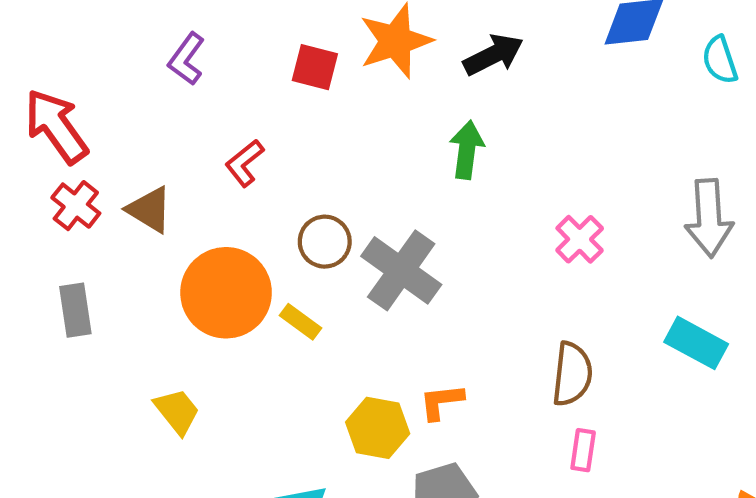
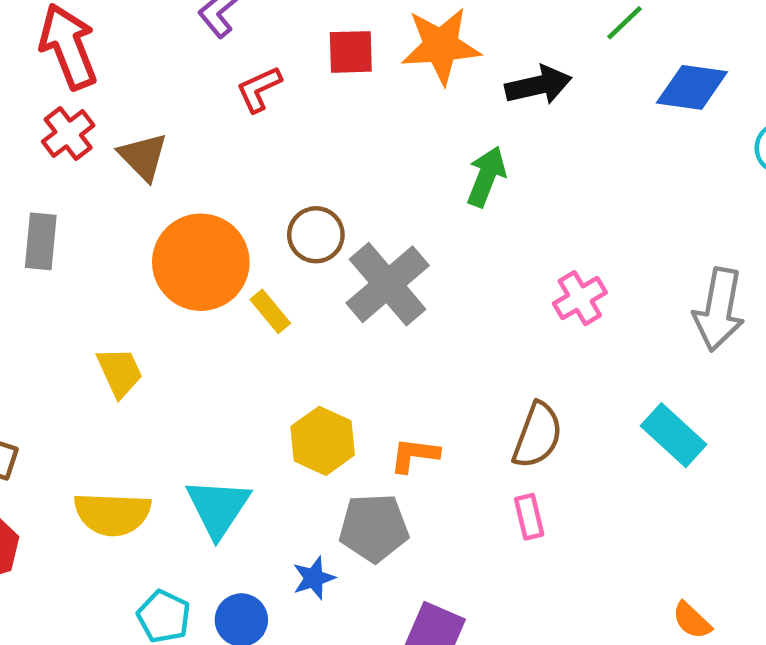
red square: (315, 67) -> (351, 52), turned -30
red L-shape: (244, 163) -> (259, 89), moved
orange L-shape: (442, 402) -> (414, 455), moved
pink rectangle: (583, 450) -> (529, 517), turned -36

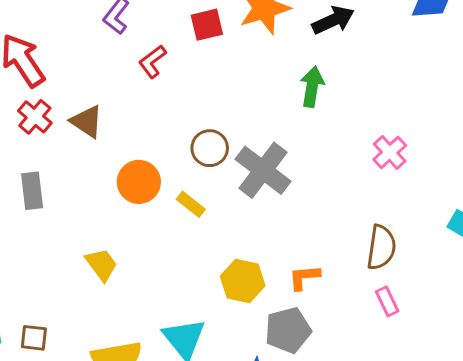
orange circle: (201, 262) -> (139, 182), size x0.7

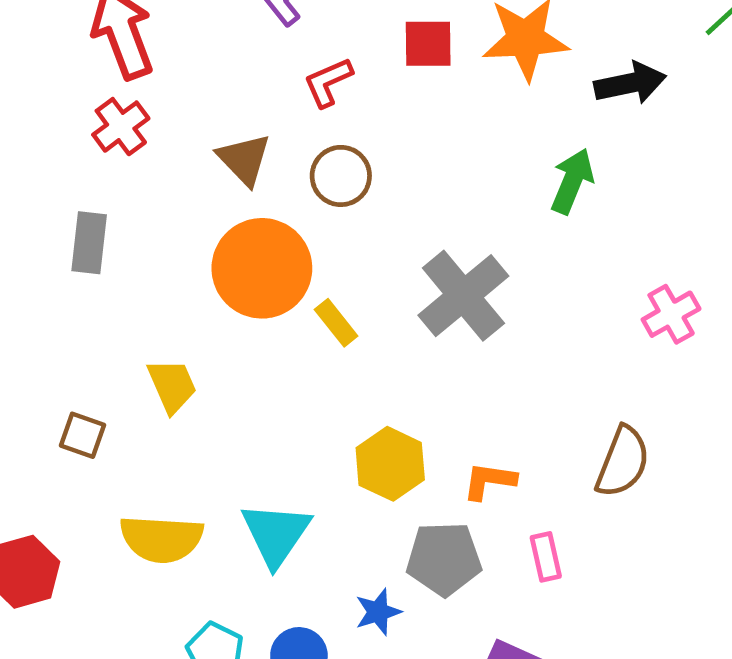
brown triangle: (87, 121) -> (244, 159), moved
brown circle: (210, 148) -> (341, 176), moved
orange circle: (139, 182) -> (262, 268), size x1.4
pink rectangle: (387, 301) -> (546, 557), moved
brown square: (34, 338) -> (82, 435), moved

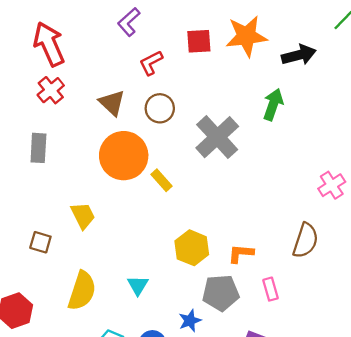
gray cross: (463, 296) -> (217, 137), moved
pink cross: (671, 314) -> (332, 185), moved
cyan triangle: (276, 534) -> (138, 285), size x0.6
yellow semicircle: (161, 539) -> (82, 291), turned -72

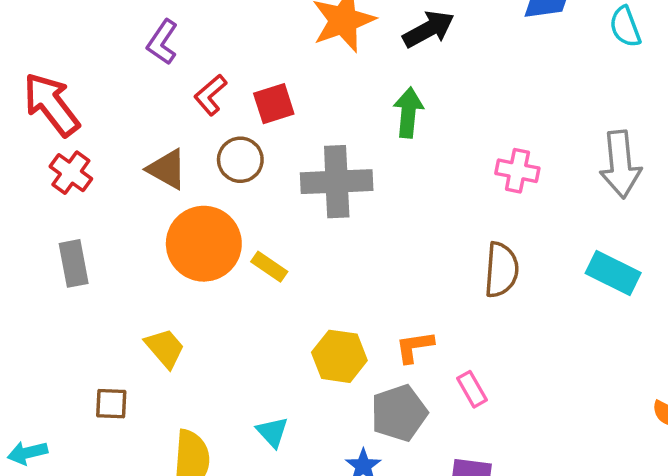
red square: (199, 41) -> (274, 104), moved
gray cross: (217, 137) -> (337, 182), turned -36
pink cross: (332, 185) -> (517, 171), moved, turned -32
brown semicircle: (305, 240) -> (501, 270), moved

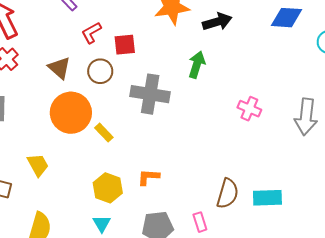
brown semicircle: (501, 270) -> (228, 194), moved
cyan rectangle: (613, 273) -> (267, 198), moved, turned -40
orange L-shape: (415, 347) -> (148, 177), moved
yellow hexagon: (339, 356) -> (108, 188), moved
cyan triangle: (272, 432) -> (102, 224), moved

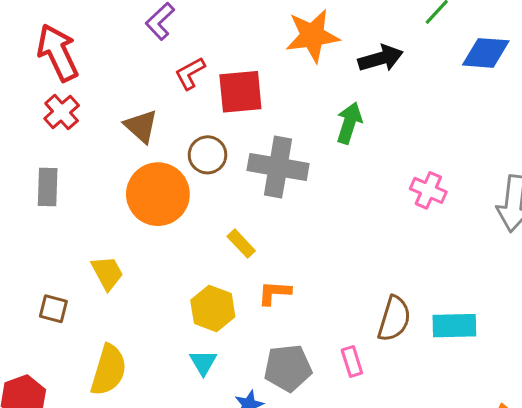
red square: (125, 45) -> (240, 92), size x1.4
brown circle: (100, 71) -> (208, 155), moved
yellow rectangle: (104, 133) -> (241, 244), moved

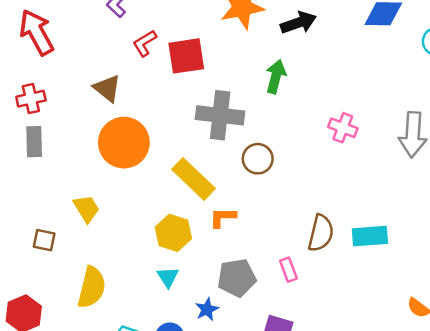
red cross: (62, 112) -> (31, 99), moved, turned 32
brown circle: (208, 155) -> (258, 159), moved
yellow rectangle: (241, 244) -> (194, 179), size x1.8

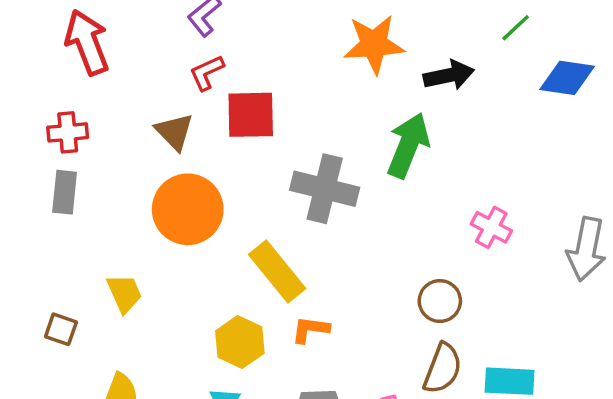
red L-shape: (145, 43) -> (207, 73), moved
red square: (186, 56) -> (251, 115), moved
green arrow: (276, 77) -> (408, 145), size x1.4
brown circle: (258, 159) -> (440, 301), moved

